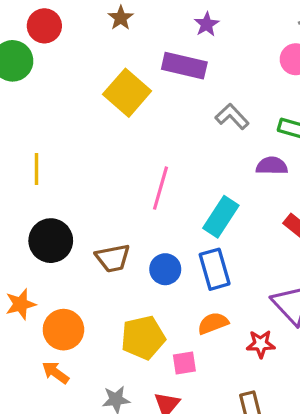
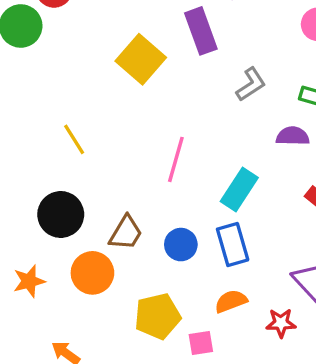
purple rectangle: (184, 66) -> (201, 31), turned 57
gray L-shape: (232, 117) -> (251, 84), turned 100
yellow line: (36, 169) -> (74, 139), moved, turned -32
brown trapezoid: (113, 258) -> (126, 233), turned -48
orange circle: (63, 330) -> (92, 273), moved

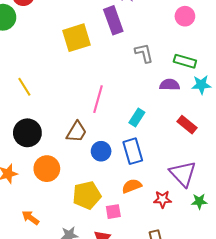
yellow square: (141, 59) -> (77, 38), turned 32
gray L-shape: (251, 84) -> (144, 53), turned -70
yellow line: (74, 139) -> (24, 87), moved
cyan rectangle: (239, 189) -> (137, 117), size x0.7
brown trapezoid: (126, 233) -> (77, 132), moved

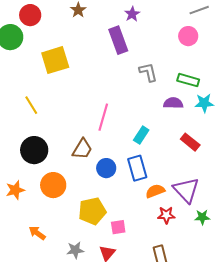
yellow square: (77, 38) -> (55, 60), moved
orange semicircle: (132, 186) -> (155, 191), moved

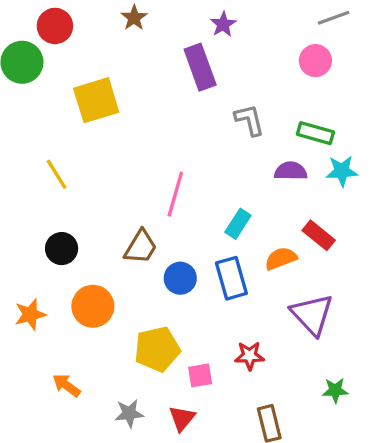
black circle: (34, 150) -> (62, 249), size x0.7
orange semicircle: (155, 191) -> (281, 258), moved
red star: (166, 215) -> (249, 356), moved
green star: (202, 217) -> (335, 390), moved

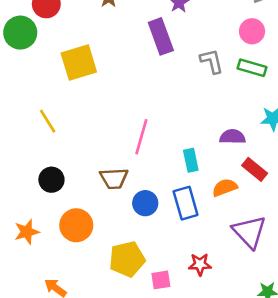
gray L-shape: (249, 120) -> (212, 61), moved
green rectangle: (315, 133) -> (252, 68), moved
purple semicircle: (291, 171) -> (232, 137), moved
cyan rectangle: (238, 224) -> (191, 160), turned -45
brown trapezoid: (141, 247) -> (114, 178), turned 56

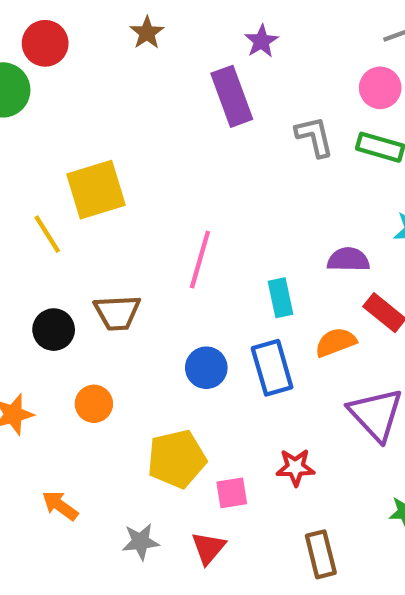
yellow square: (79, 63) -> (96, 190), moved
brown trapezoid: (114, 178) -> (117, 313), moved
orange circle: (76, 225) -> (94, 404), size x0.7

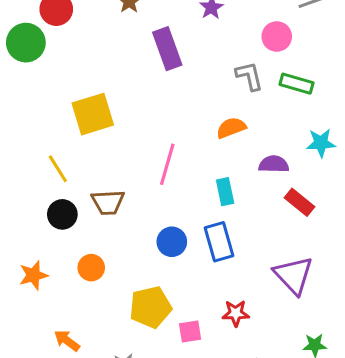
pink circle: (380, 88) -> (277, 36), moved
purple rectangle: (232, 96) -> (167, 49), moved
yellow line: (47, 234) -> (58, 169), moved
orange semicircle: (336, 342) -> (231, 128), moved

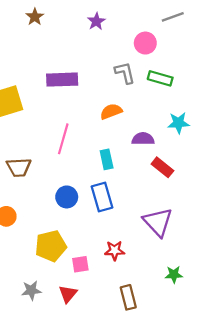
purple rectangle: (167, 49) -> (62, 80), moved, turned -72

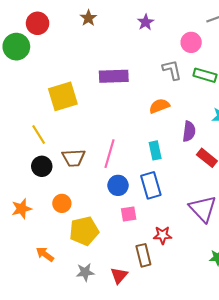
pink line: (63, 139) -> (110, 154), moved
purple semicircle: (143, 139) -> (189, 131), turned 96
yellow pentagon: (51, 246) -> (84, 231), moved
pink square: (80, 264) -> (129, 214), moved
brown rectangle: (128, 297) -> (143, 255), moved

